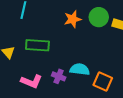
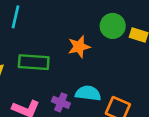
orange star: (73, 19) -> (79, 47), moved

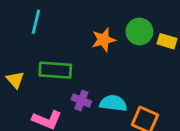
orange star: (79, 47) -> (104, 40), moved
purple cross: (61, 102) -> (81, 100), moved

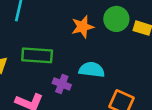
cyan semicircle: (113, 103) -> (92, 70), moved

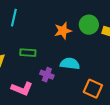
green rectangle: (37, 55) -> (28, 53), size x0.7

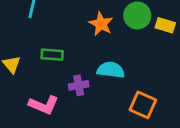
orange star: (63, 31) -> (101, 24), turned -30
purple cross: (47, 75) -> (79, 85), turned -32

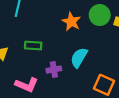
cyan semicircle: (111, 70) -> (79, 58), turned -66

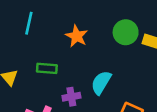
orange star: (71, 22) -> (77, 36), moved

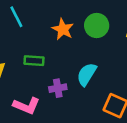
cyan line: (29, 23) -> (16, 17), turned -40
green circle: (126, 32) -> (97, 26), moved

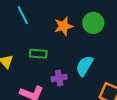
orange star: (63, 29) -> (64, 26), turned 30

